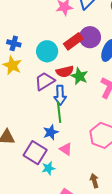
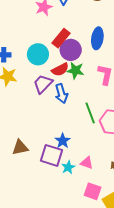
purple circle: (90, 37) -> (71, 50), moved
green line: (59, 112) -> (90, 113), moved
blue star: (51, 132) -> (63, 141), moved
pink triangle: (66, 149) -> (87, 163), moved

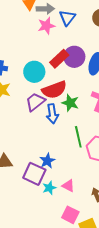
purple circle: (71, 50) -> (74, 57), moved
red semicircle: (60, 69) -> (54, 90), size x1.4
green star: (75, 70) -> (70, 103), moved

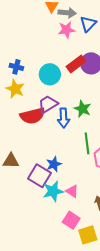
red semicircle: (54, 90) -> (33, 116), moved
cyan star: (49, 188) -> (53, 191), size x1.5

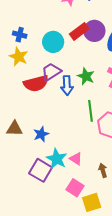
blue star: (54, 164) -> (41, 134), moved
purple square: (40, 176) -> (41, 170), moved
cyan star: (53, 191) -> (57, 159), turned -30

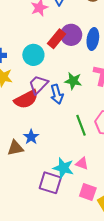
green line: (91, 111) -> (81, 125), moved
blue star: (41, 134) -> (31, 137), moved

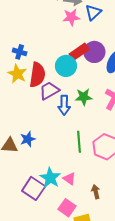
cyan circle: (33, 55) -> (66, 66), moved
green star: (73, 81) -> (84, 97), turned -30
red semicircle: (26, 99) -> (37, 75), moved, turned -70

